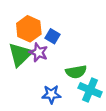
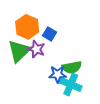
cyan cross: (90, 90) -> (71, 84), moved
blue star: (51, 94) -> (58, 74), moved

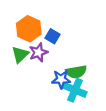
purple star: (36, 49) -> (38, 52), turned 30
green triangle: (19, 51) -> (20, 55), size x0.7

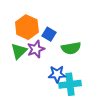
green semicircle: (76, 72) -> (71, 48), moved
cyan cross: (75, 90) -> (70, 84), turned -30

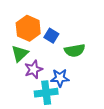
purple star: (36, 49) -> (33, 69), moved
cyan cross: (70, 84) -> (46, 93), moved

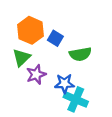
cyan cross: (46, 93) -> (76, 99), moved, turned 30

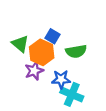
orange hexagon: (31, 30) -> (42, 52), moved
green triangle: (21, 58) -> (20, 44), moved, turned -36

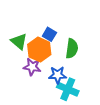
green semicircle: (76, 51) -> (72, 49), turned -72
purple star: (34, 71) -> (32, 67), turned 30

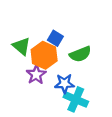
green semicircle: (72, 49) -> (80, 54), turned 60
purple star: (32, 67) -> (36, 74), turned 30

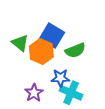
blue square: (55, 38) -> (52, 36), size x1.6
purple star: (36, 74) -> (34, 93), moved

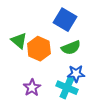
blue square: (52, 36) -> (65, 20), moved
blue star: (60, 78) -> (76, 74), moved

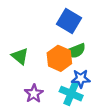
green triangle: (19, 41) -> (20, 56), moved
orange hexagon: (39, 49) -> (59, 58), moved

